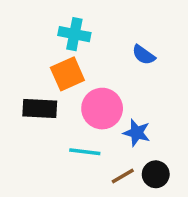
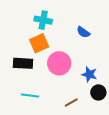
blue star: (137, 133) -> (89, 74), moved
cyan line: (85, 152) -> (30, 95), moved
black circle: (156, 174) -> (98, 92), moved

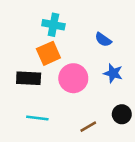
blue star: (89, 74) -> (113, 73), moved

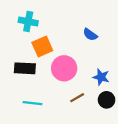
cyan cross: (53, 25) -> (28, 22), moved
blue star: (113, 73) -> (101, 77), moved
brown line: (88, 127) -> (77, 98), moved

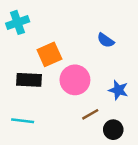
cyan cross: (28, 22) -> (18, 22), moved, turned -30
black circle: (107, 100) -> (113, 130), moved
cyan line: (33, 103) -> (23, 121), moved

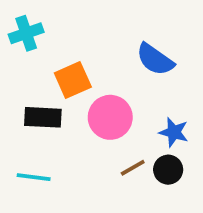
blue semicircle: (106, 40) -> (155, 59), size x1.5
black circle: (113, 130) -> (168, 170), moved

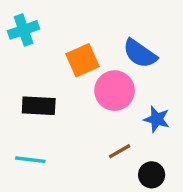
orange square: (73, 80) -> (83, 60), moved
pink circle: (110, 117) -> (115, 91), moved
black circle: (168, 170) -> (152, 175), moved

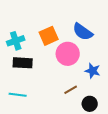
cyan cross: (24, 30) -> (16, 41), moved

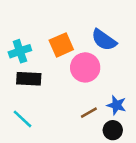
blue star: (93, 71) -> (117, 105), moved
cyan line: (18, 95) -> (22, 119), turned 36

